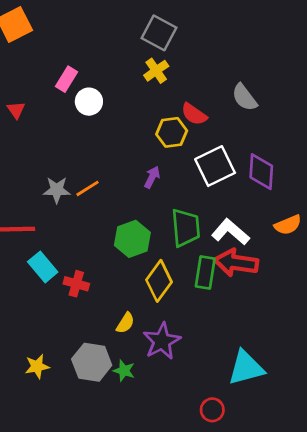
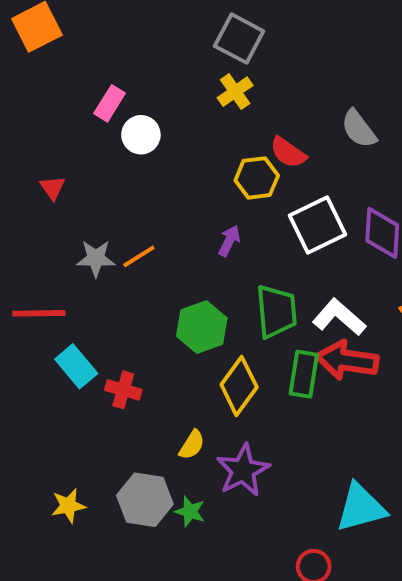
red triangle: (16, 110) -> (53, 188), moved

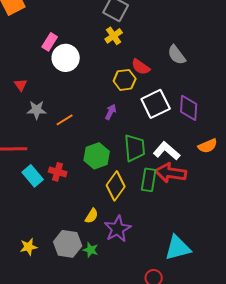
white circle: (141, 135) -> (66, 58), size x1.4
gray star: (96, 258) -> (37, 110), moved
red cross: (123, 390) -> (58, 172), moved

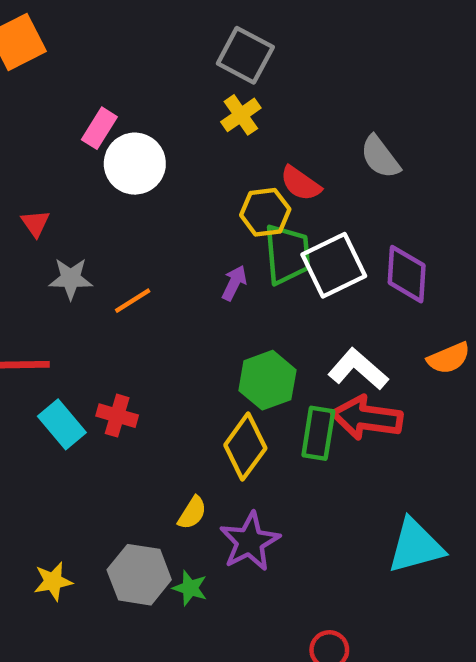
green trapezoid: (135, 148) -> (287, 254), moved
green hexagon: (97, 156) -> (267, 380), moved
cyan triangle: (178, 248) -> (416, 546), moved

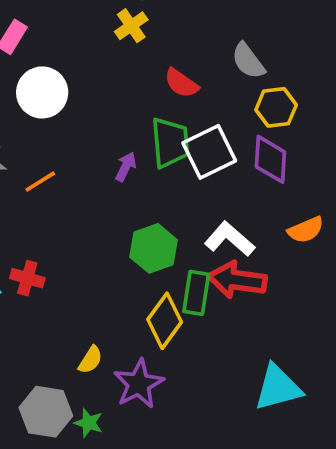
white circle: (135, 164) -> (42, 92), moved
yellow hexagon: (265, 212) -> (276, 107), moved
yellow diamond: (245, 447) -> (165, 321), moved

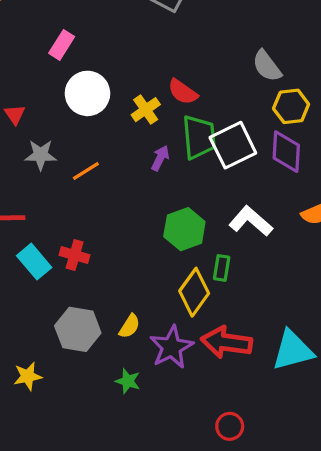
yellow cross: (131, 26) -> (146, 110), moved
red semicircle: (181, 83) -> (183, 92), moved
red arrow: (237, 280) -> (226, 342), moved
green rectangle: (196, 293) -> (222, 268), size x0.7
gray hexagon: (46, 412) -> (78, 329), moved

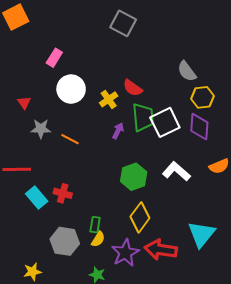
orange line: (86, 171) -> (70, 139), turned 60
green rectangle: (222, 268) -> (95, 225), moved
cyan triangle: (293, 350) -> (201, 234), moved, turned -36

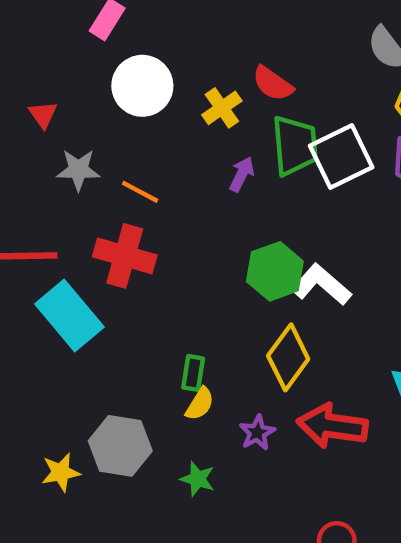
white L-shape: (176, 171) -> (321, 285), moved
red cross: (63, 193) -> (125, 256), moved, size x1.5
cyan rectangle: (37, 198) -> (69, 316), size x1.4
gray hexagon: (65, 241) -> (120, 446), moved
purple star: (125, 253) -> (257, 433), size x0.6

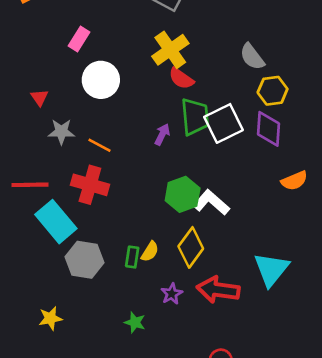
yellow cross: (222, 108) -> (170, 50), moved, size x1.5
yellow semicircle: (200, 404) -> (150, 252), moved
gray hexagon: (120, 446) -> (84, 260), moved

